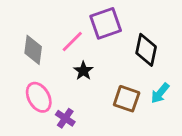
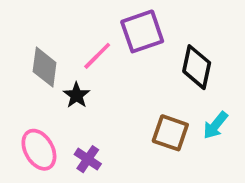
black star: (83, 71) -> (77, 95), moved
pink ellipse: (39, 97) -> (39, 150), moved

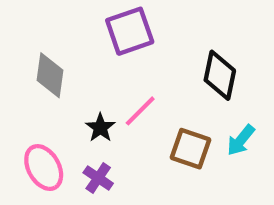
purple square: (142, 31) -> (130, 31), moved
pink line: (97, 56) -> (140, 111), moved
black star: (77, 95) -> (100, 128), moved

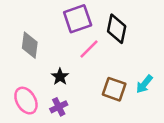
black diamond: (220, 75) -> (117, 29), moved
pink line: (140, 111) -> (89, 49), moved
purple cross: (98, 178) -> (59, 107), turned 30

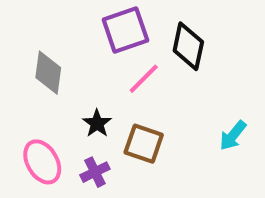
brown square: (114, 89) -> (144, 144), moved

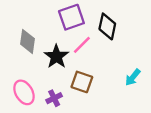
black star: (97, 123) -> (56, 56), moved, size x1.5

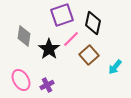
brown square: (82, 82) -> (89, 55), moved, turned 30

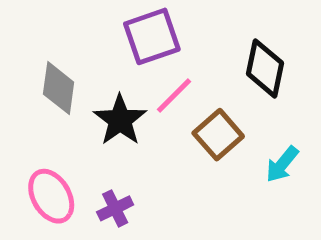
black diamond: (93, 23) -> (265, 68), moved

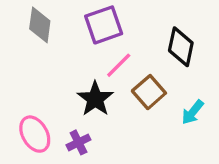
gray diamond: (59, 88) -> (40, 25), moved
black star: (120, 120) -> (95, 99), moved

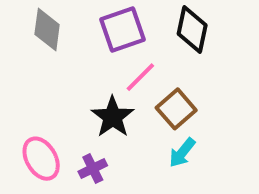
black diamond: (181, 47) -> (192, 29), moved
cyan arrow: (193, 112) -> (182, 153), moved

